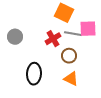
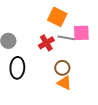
brown circle: (69, 56) -> (62, 68), moved
black ellipse: (34, 74) -> (17, 68), moved

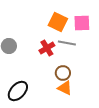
pink square: (81, 33) -> (82, 23), moved
black ellipse: (17, 68) -> (18, 91), moved, turned 40

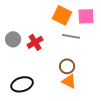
red cross: (47, 48) -> (35, 42), moved
black ellipse: (18, 91) -> (22, 84), turned 30

